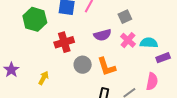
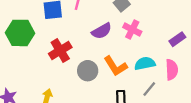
cyan semicircle: (149, 43) -> (145, 63), moved

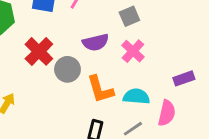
red cross: (60, 50) -> (39, 51), turned -30
gray circle: (88, 71) -> (67, 69), moved

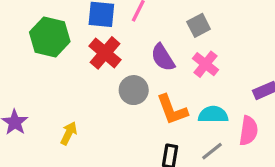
purple semicircle: (96, 42) -> (163, 57), turned 75
red cross: (39, 51) -> (105, 53), moved

